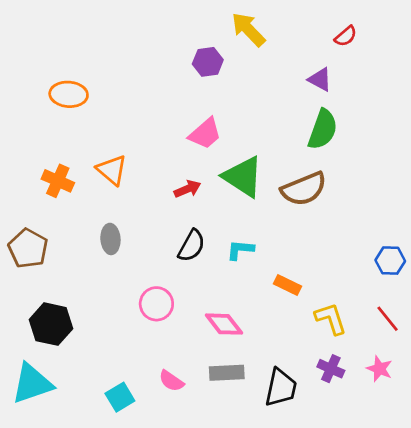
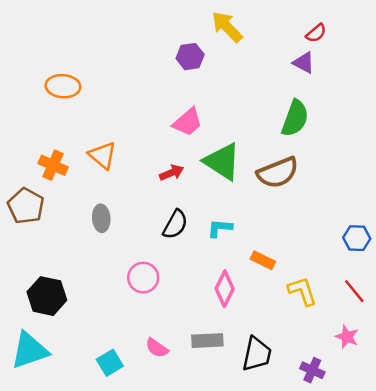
purple triangle: (320, 79) -> (304, 63), moved
brown pentagon: (28, 248) -> (26, 206), moved
pink diamond: (224, 324) -> (225, 289), moved, turned 64
purple cross: (331, 369) -> (312, 370), moved

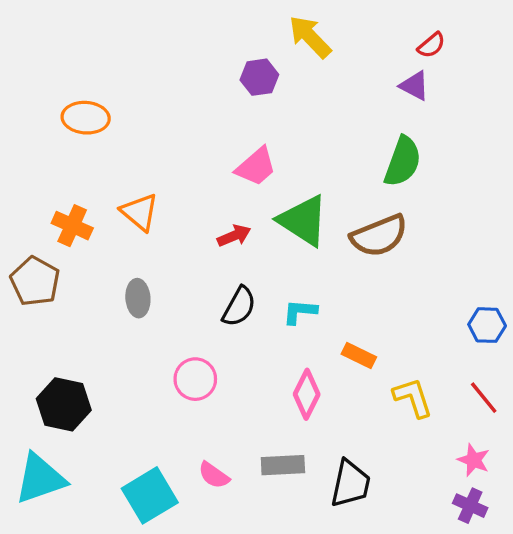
cyan square: (110, 363) -> (150, 495), size x1.5
purple cross: (312, 370) -> (470, 506), moved

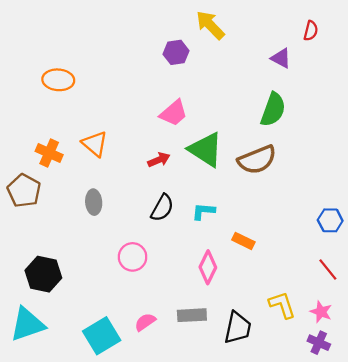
red semicircle: (431, 45) -> (311, 31), moved, turned -36
yellow L-shape: (413, 398) -> (282, 305), moved
pink semicircle: (214, 475) -> (145, 322), turned 110

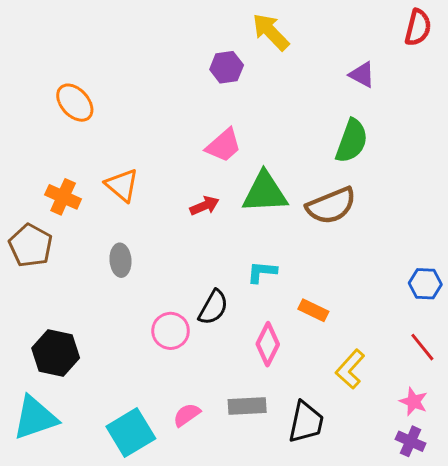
red semicircle: (311, 31) -> (418, 28), moved, size x1.4
orange ellipse: (58, 80) -> (75, 103), turned 44
green triangle: (206, 150) -> (265, 192), turned -36
black semicircle: (162, 208) -> (213, 307), moved
yellow L-shape: (282, 305) -> (350, 369), moved, turned -120

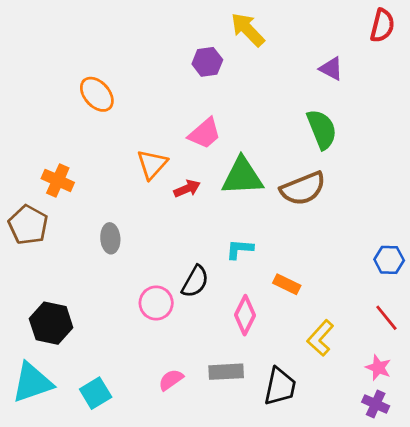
orange ellipse: (75, 103) -> (97, 94), moved
green semicircle: (352, 141) -> (322, 129), turned -42
orange triangle: (122, 185) -> (152, 164), moved, turned 32
cyan square: (131, 432) -> (96, 393), moved, size x0.7

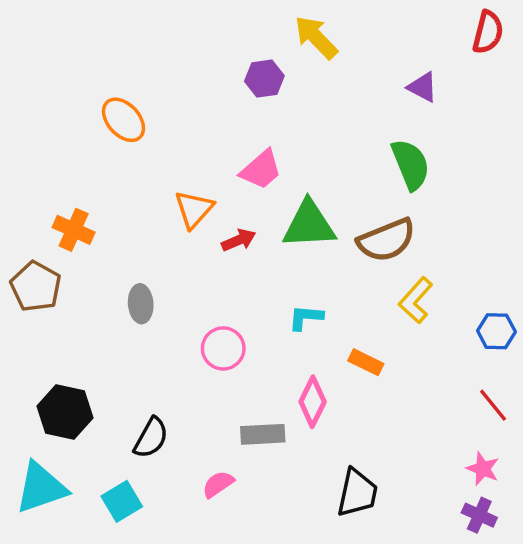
black semicircle: (195, 281) -> (151, 438), moved
pink circle: (156, 303) -> (223, 348), moved
yellow L-shape: (320, 338) -> (416, 300), moved
gray rectangle: (226, 372) -> (263, 434), moved

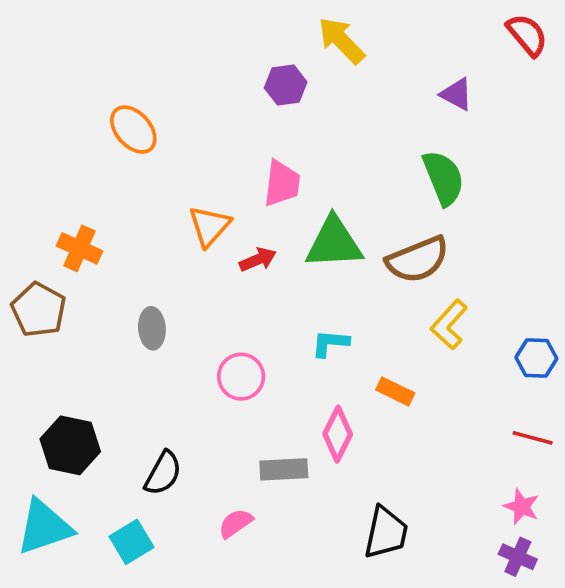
red semicircle: (488, 32) -> (527, 35), turned -54
pink trapezoid: (261, 170) -> (282, 183), turned -42
red line: (493, 405) -> (533, 438), turned -36

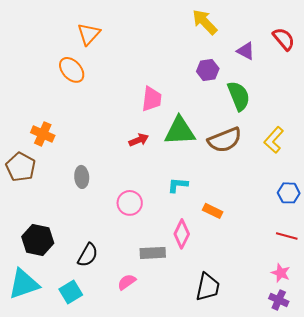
red semicircle: (527, 35) -> (284, 39), moved
yellow arrow: (341, 40) -> (205, 22), moved
purple hexagon: (286, 85) -> (208, 70), moved
orange triangle: (210, 226) -> (89, 34), moved
yellow L-shape: (449, 325) -> (274, 140), moved

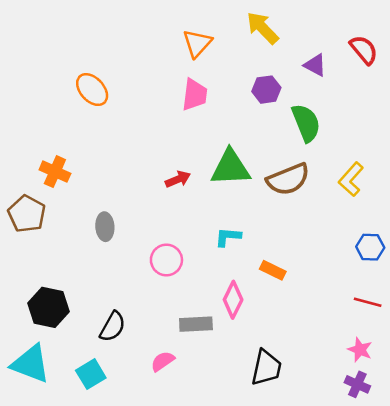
orange triangle: (89, 34) -> (197, 43), moved
pink trapezoid: (152, 99) -> (195, 95), moved
cyan triangle: (24, 284) -> (31, 364), turned 40

